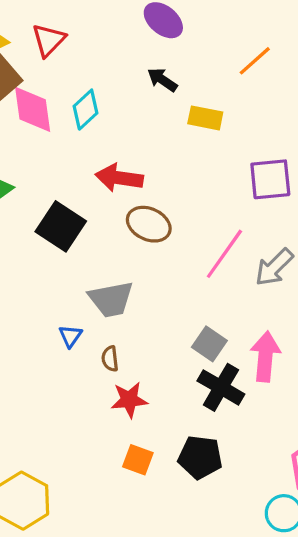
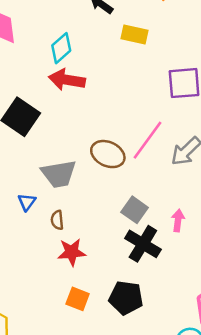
cyan diamond: (86, 110) -> (61, 48), moved
brown ellipse: (149, 224) -> (108, 154), moved
pink arrow: (265, 356) -> (178, 220), size x0.6

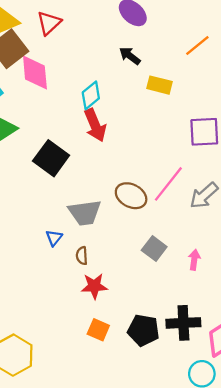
red arrow: (67, 80) -> (95, 125), turned -124
black cross: (143, 244) -> (183, 323), moved, turned -36

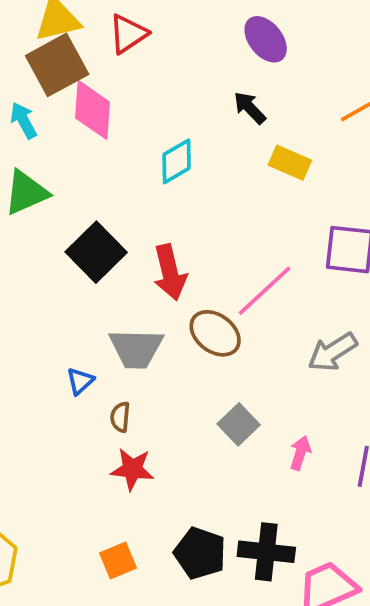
red arrow: (95, 125) -> (170, 272), moved
pink line: (168, 184) -> (265, 291), moved
orange square: (98, 330) -> (118, 560), moved, turned 35

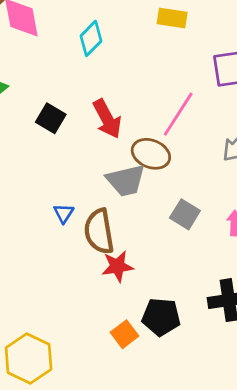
black square: (96, 252) -> (51, 118), size x0.7
gray trapezoid: (136, 349) -> (126, 181), moved
brown semicircle: (120, 417) -> (99, 231), size x2.0
black pentagon: (200, 553) -> (161, 317), moved

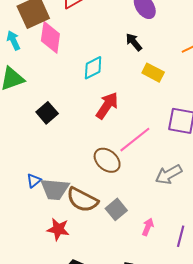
red arrow: (107, 119) -> (107, 106), moved, turned -136
gray trapezoid: (126, 181) -> (55, 189), moved
brown semicircle: (99, 231) -> (82, 200), moved, turned -72

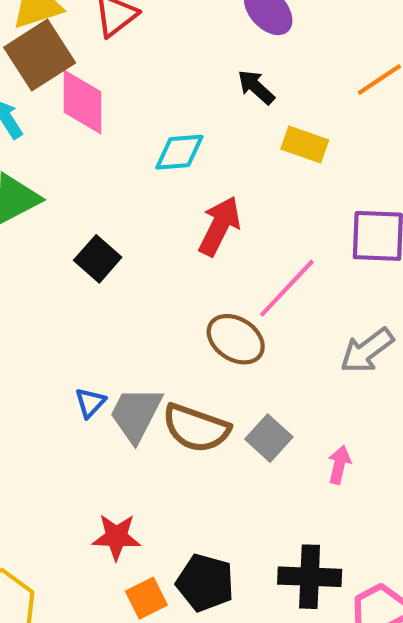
cyan diamond: (93, 68) -> (179, 152), turned 30
gray trapezoid: (55, 189) -> (136, 414), turned 120
red star: (58, 229) -> (116, 537), moved

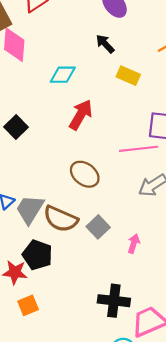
pink line: (287, 288) -> (139, 149), moved, turned 36
black pentagon: (205, 583) -> (37, 255), moved

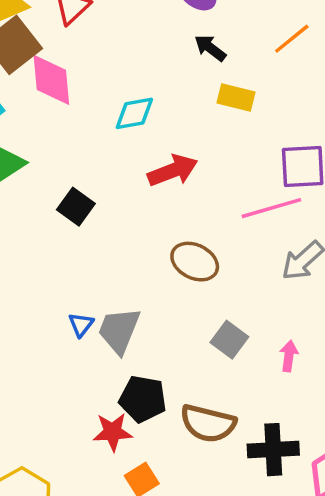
black arrow: (105, 44) -> (210, 48), moved
red arrow: (81, 115) -> (173, 171), turned 48
brown semicircle: (61, 219) -> (208, 423), moved

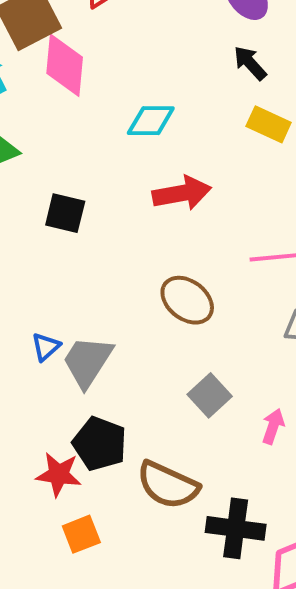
black square: (76, 207) -> (65, 213), turned -33

